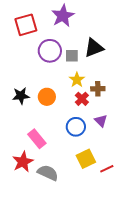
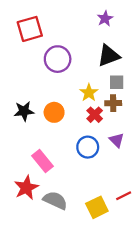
purple star: (63, 16) -> (105, 19), moved, size x0.6
gray square: (72, 56) -> (117, 82), moved
yellow square: (86, 159) -> (97, 207), moved

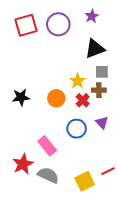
purple circle: (58, 59) -> (58, 24), moved
orange circle: (54, 112) -> (56, 98), moved
pink rectangle: (42, 161) -> (47, 146), moved

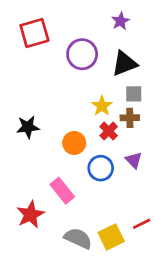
purple circle: (58, 24) -> (82, 54), moved
orange circle: (56, 98) -> (74, 143), moved
gray semicircle: (48, 175) -> (78, 238), moved

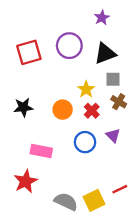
red square: (34, 33) -> (29, 52), moved
brown cross: (130, 118) -> (119, 102), moved, turned 32
orange circle: (74, 143) -> (63, 110), moved
pink rectangle: (62, 191) -> (41, 151), moved, turned -40

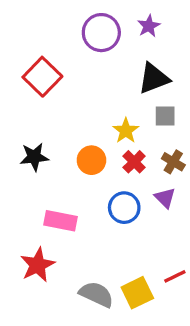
purple circle: (69, 46) -> (101, 33), moved
red square: (29, 52) -> (42, 77), turned -30
brown cross: (119, 102) -> (173, 162), moved

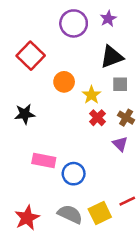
orange circle: (91, 160) -> (64, 82), moved
blue circle: (124, 208) -> (74, 174), moved
red star: (37, 265) -> (27, 218), moved

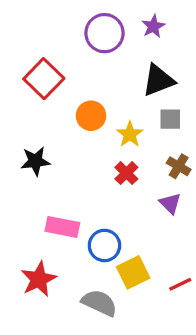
red cross: (97, 118) -> (126, 173), moved
yellow square: (100, 213) -> (133, 272), moved
red star: (27, 218) -> (39, 279), moved

